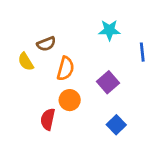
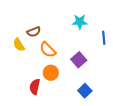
orange semicircle: (66, 69) -> (48, 50), turned 120

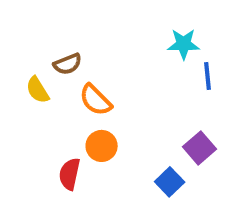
cyan star: (80, 22) -> (184, 44), moved
purple square: (79, 60) -> (200, 148), moved

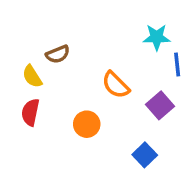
orange semicircle: (96, 100) -> (116, 85), moved
purple square: (200, 148) -> (160, 105), moved
red semicircle: (70, 174) -> (30, 112), moved

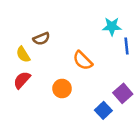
purple square: (160, 105) -> (123, 93), moved
red semicircle: (30, 112) -> (22, 80), turned 30

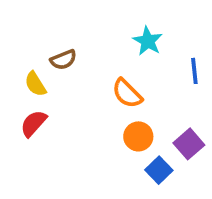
cyan star: (112, 26) -> (148, 41), moved, turned 30
orange circle: (62, 89) -> (138, 136), moved

